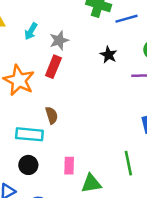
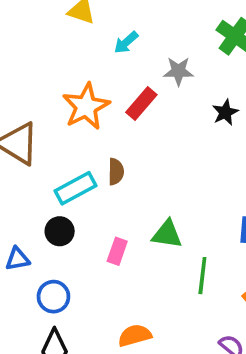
gray star: (59, 40) -> (178, 71), moved
cyan rectangle: (29, 134) -> (76, 188), turned -52
green triangle: (91, 183) -> (167, 234), moved

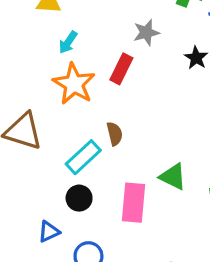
cyan arrow: (126, 42) -> (68, 42), moved
green triangle: (167, 234) -> (173, 177), turned 32
pink rectangle: (117, 251) -> (134, 203), size x1.6

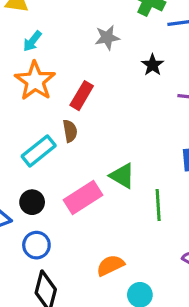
red rectangle: (121, 69) -> (82, 96), moved
black circle: (79, 198) -> (32, 202), moved
pink rectangle: (134, 203) -> (83, 198), turned 48

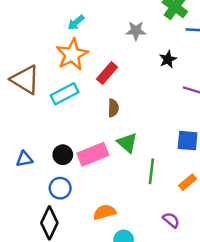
brown semicircle: (70, 131) -> (113, 108), moved
cyan rectangle: (39, 151) -> (65, 94), moved
black circle: (32, 202) -> (63, 155), moved
blue circle: (36, 245) -> (60, 188), moved

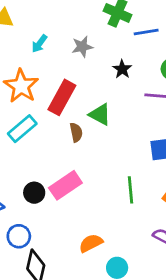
cyan arrow: (76, 23) -> (39, 44), moved
red rectangle: (107, 73) -> (62, 97), size x1.4
green triangle: (127, 143) -> (100, 114), moved
blue circle: (60, 188) -> (19, 236), moved

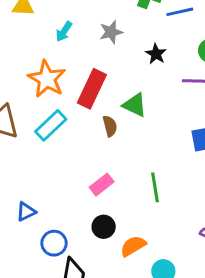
pink rectangle: (65, 185) -> (102, 185), size x0.7
green line: (130, 190) -> (155, 187), moved
black circle: (34, 193) -> (104, 227), moved

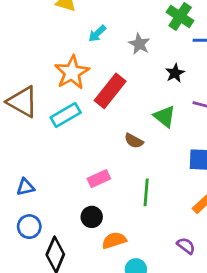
gray star: (111, 32) -> (139, 44), turned 30
green triangle: (135, 105) -> (164, 116), moved
brown semicircle: (110, 126) -> (134, 141), moved, turned 120
blue circle: (54, 243) -> (29, 227), moved

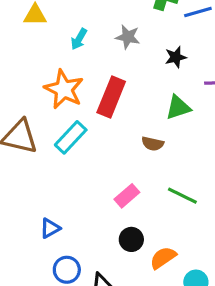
black star: (175, 73) -> (176, 57), turned 30
green triangle: (164, 116) -> (178, 107), turned -40
green line: (146, 192) -> (182, 196), turned -52

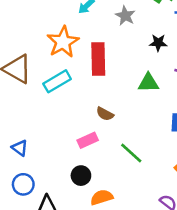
red rectangle: (111, 97) -> (98, 59), turned -40
brown semicircle: (153, 144) -> (105, 114), moved
blue triangle: (50, 228) -> (20, 148), turned 48

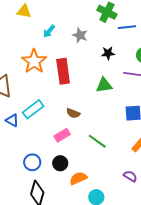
cyan rectangle: (57, 81) -> (33, 109), moved
blue triangle: (20, 148) -> (12, 120), moved
blue circle: (23, 184) -> (32, 162), moved

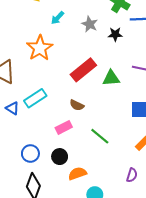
black star: (108, 53) -> (115, 34), moved
red rectangle: (63, 71) -> (83, 70), moved, turned 55
purple semicircle: (130, 176) -> (132, 175), turned 72

